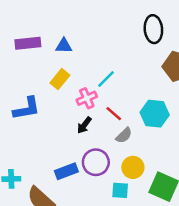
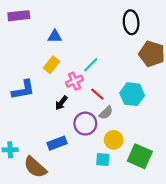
purple rectangle: (28, 43) -> (19, 16), moved
black arrow: (84, 125) -> (61, 103), moved
purple circle: (96, 162) -> (85, 124), moved

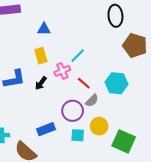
yellow rectangle: (52, 65) -> (41, 56), turned -56
black arrow: (61, 103) -> (41, 83), moved
cyan square: (103, 160) -> (78, 135), moved

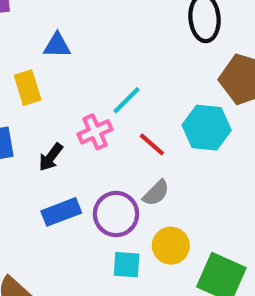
yellow rectangle: (41, 56) -> (28, 88), moved
red line: (84, 83) -> (152, 144), moved
cyan hexagon: (116, 83) -> (207, 128), moved
blue rectangle: (46, 129) -> (61, 212), moved

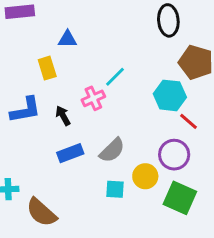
red line: (152, 144) -> (189, 121), moved
black arrow: (51, 157) -> (63, 116), turned 114
gray semicircle: (156, 193) -> (112, 150), moved, size x1.4
purple circle: (116, 214) -> (174, 155), moved

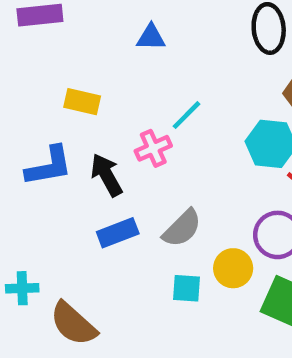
blue triangle: (67, 39) -> (151, 37), moved
yellow rectangle: (47, 68) -> (82, 102), turned -60
black arrow: (63, 116) -> (107, 175), size x1.4

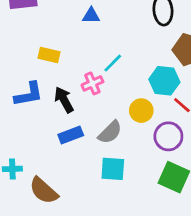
yellow circle: (233, 268) -> (141, 111), moved
cyan square: (186, 288) -> (113, 169), size x1.4

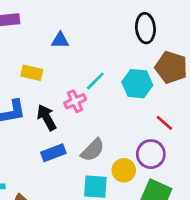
blue triangle: (91, 16) -> (60, 40), moved
cyan hexagon: (164, 81) -> (137, 84), moved
yellow circle: (141, 111) -> (124, 170), moved

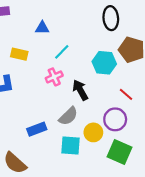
cyan line: (95, 81) -> (62, 52), moved
black arrow: (47, 117) -> (80, 90), moved
blue rectangle: (53, 153) -> (37, 129), moved

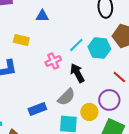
cyan line: (62, 52) -> (76, 45), moved

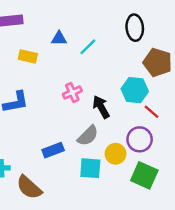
yellow rectangle: (21, 40) -> (28, 56), moved
cyan line: (76, 45) -> (88, 47), moved
cyan hexagon: (99, 48) -> (135, 90), moved

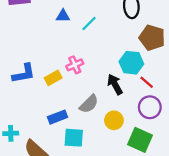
yellow rectangle: (28, 56) -> (53, 78), moved, turned -42
black arrow: (101, 107) -> (115, 84), moved
purple circle: (140, 139) -> (150, 107), moved
cyan square: (90, 168) -> (74, 138), moved

